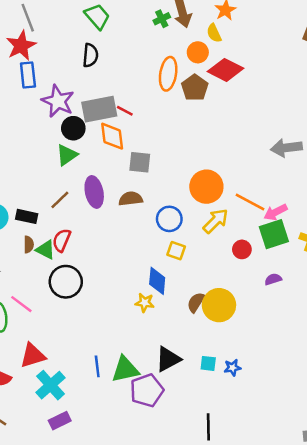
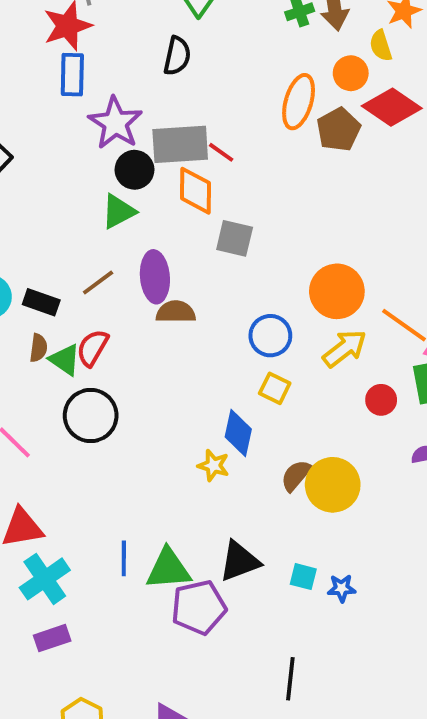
brown semicircle: (131, 199) -> (176, 312), moved

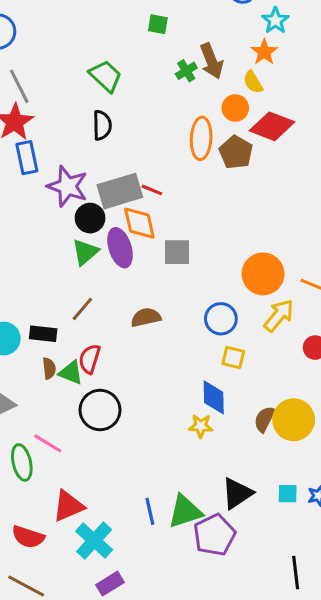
purple ellipse: (155, 277) -> (120, 248), moved

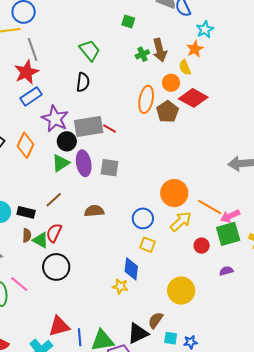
blue rectangle: (27, 158) -> (31, 96), turned 60
orange diamond: (139, 223) -> (26, 145), moved, turned 30
gray square: (177, 252) -> (109, 168), moved
brown semicircle: (264, 419) -> (156, 320), moved
red triangle: (68, 506) -> (59, 326), moved

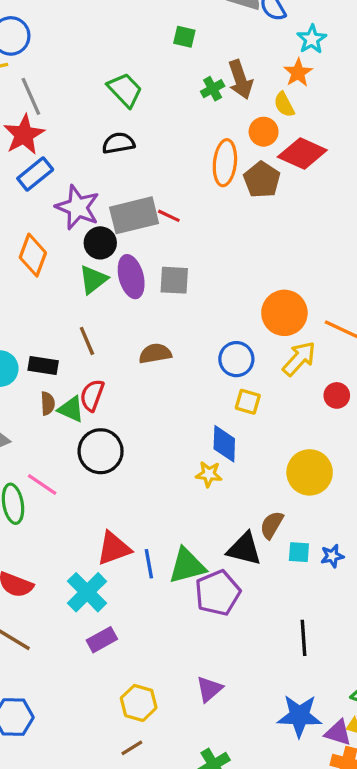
black semicircle: (83, 82) -> (118, 143), turned -102
brown line: (54, 200) -> (87, 341), turned -66
black triangle: (138, 333) -> (244, 549), turned 45

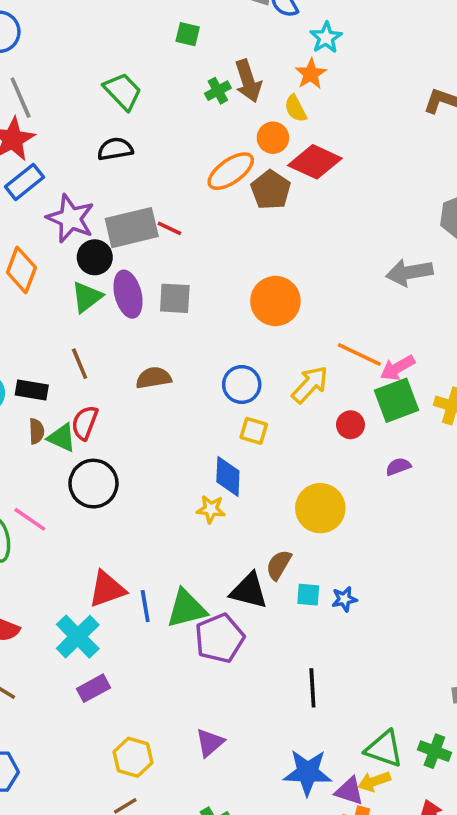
orange ellipse: (225, 163) -> (231, 171), turned 48
orange circle: (284, 313) -> (275, 301), moved

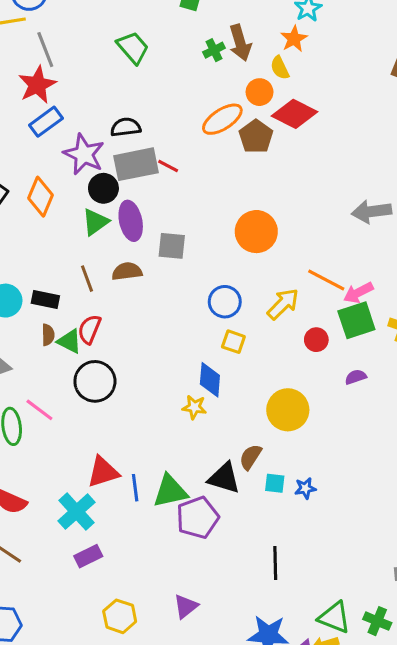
black semicircle: (115, 149) -> (126, 127), moved
gray square: (175, 298) -> (172, 246), moved
brown semicircle: (154, 378) -> (127, 271), moved

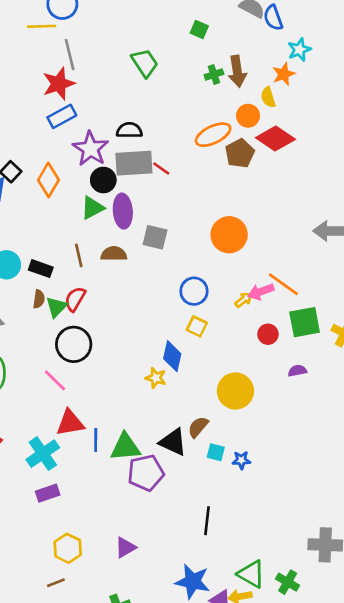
pink arrow: (358, 293) -> (261, 292), moved
yellow arrow: (283, 304) -> (244, 300), size x0.6
green triangle: (69, 341) -> (56, 307), turned 40
pink line: (39, 410) -> (55, 380), moved

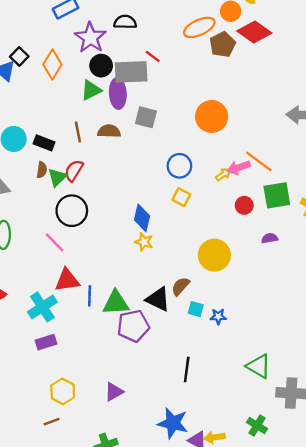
gray rectangle: (134, 163) -> (131, 72), moved
blue diamond: (172, 356) -> (142, 218), moved
green triangle: (251, 574) -> (259, 366), moved

